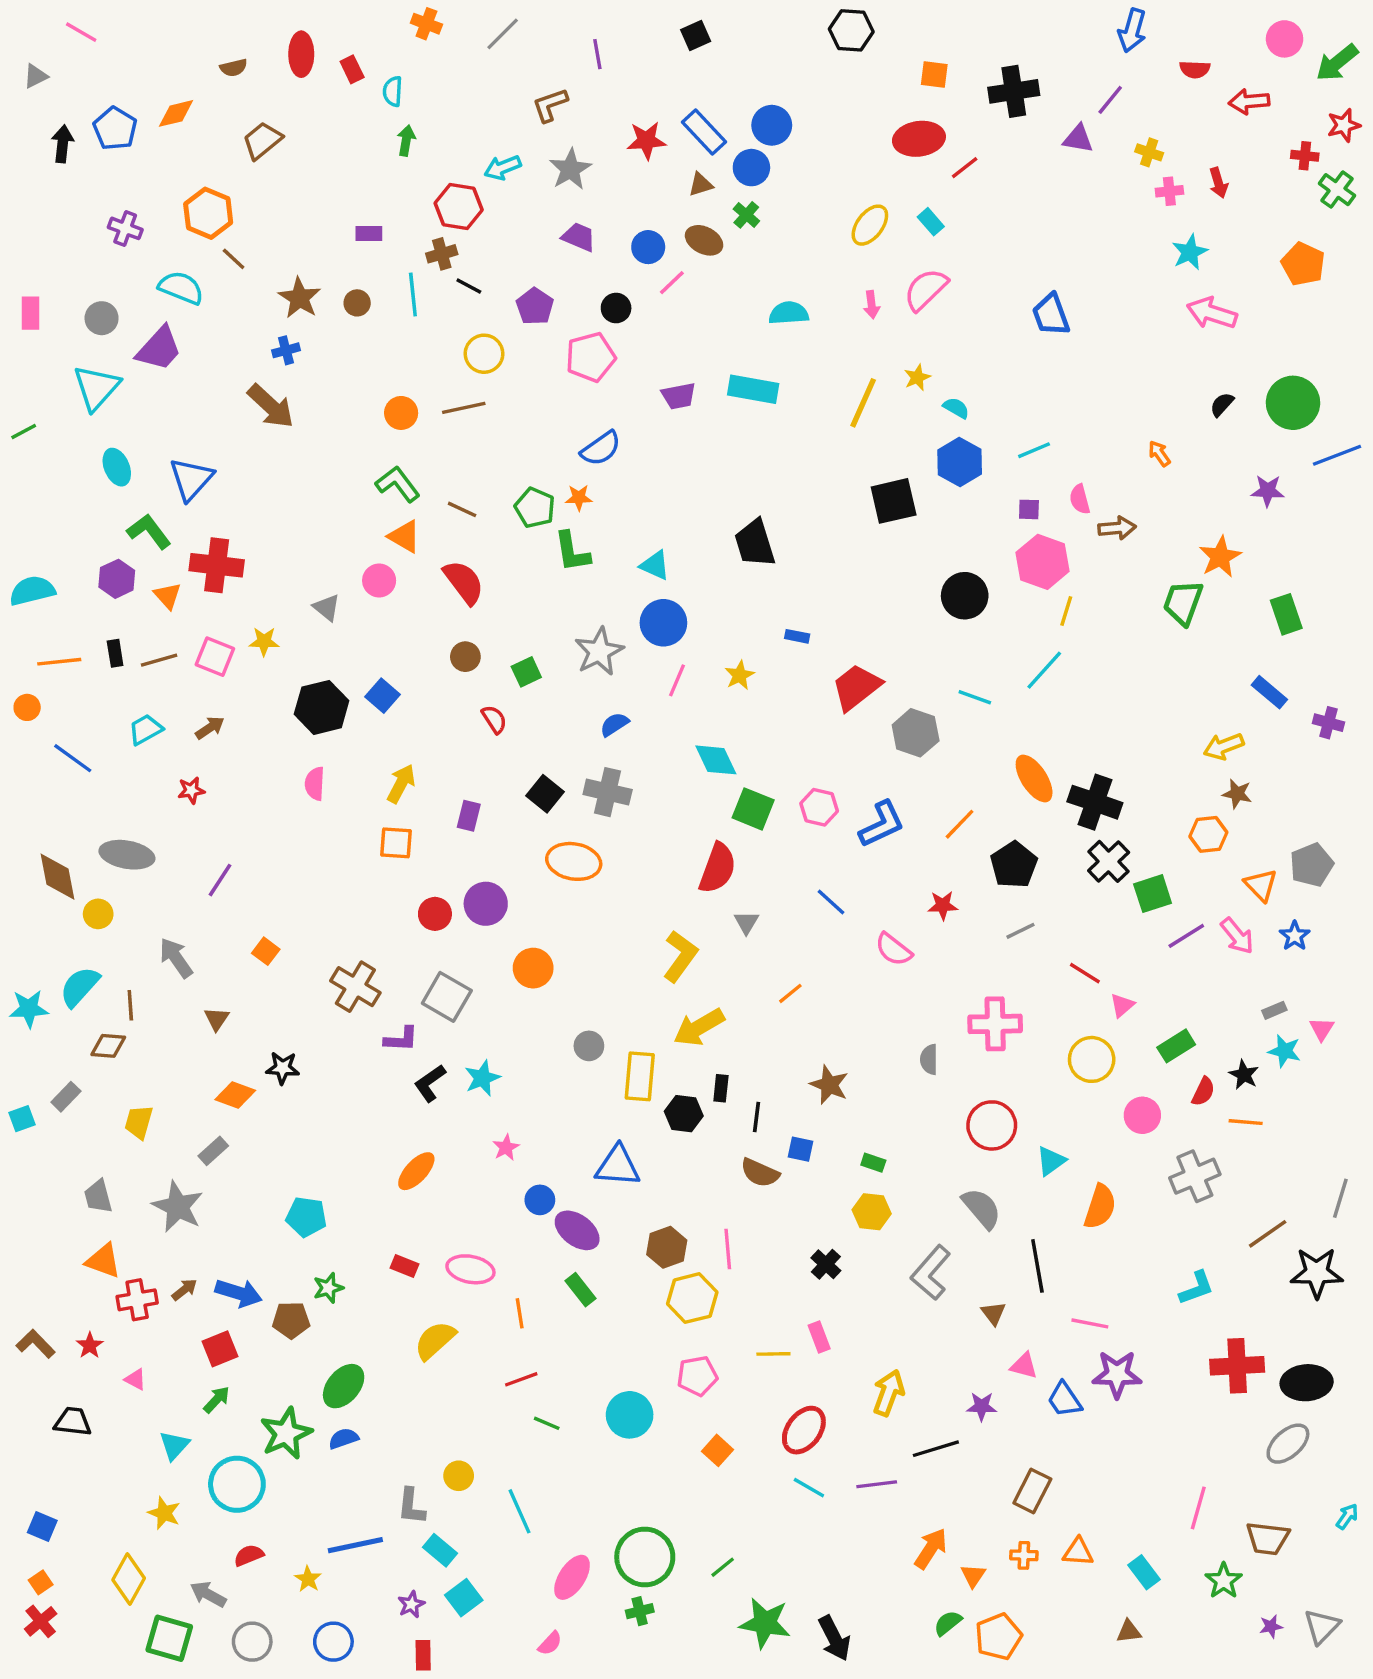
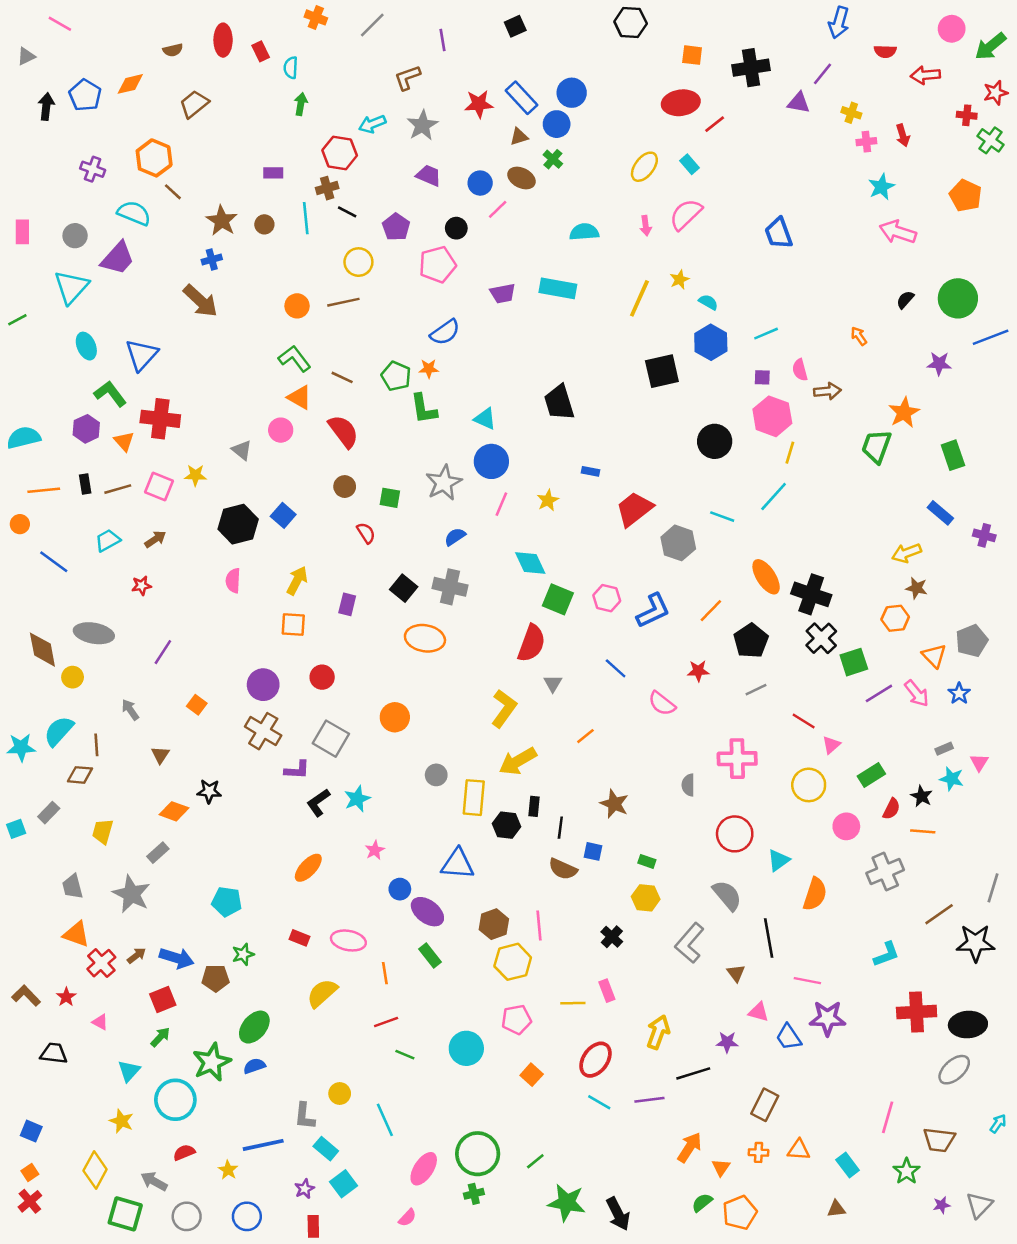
green square: (526, 672) -> (390, 498), turned 35
purple circle: (486, 904) -> (263, 685), moved
gray arrow: (176, 958) -> (130, 710), size x0.7
red cross: (137, 1300) -> (101, 963), turned -32

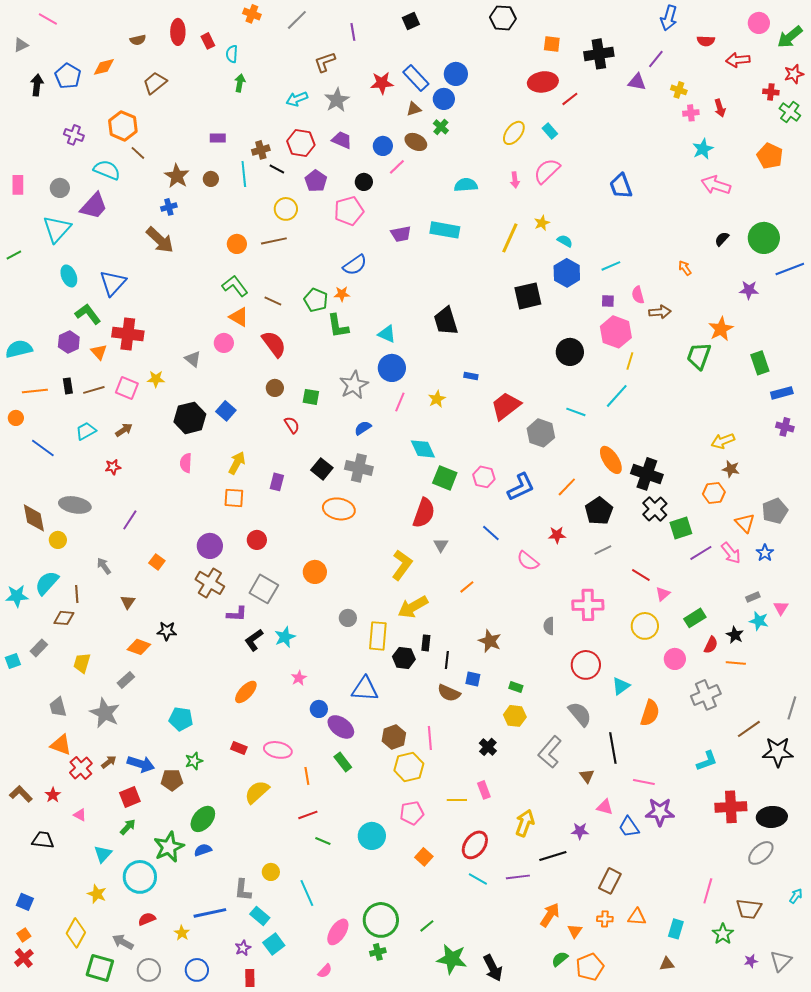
red hexagon: (340, 153) -> (301, 143), moved
blue rectangle: (940, 513) -> (782, 393), moved, turned -55
cyan rectangle: (848, 1165) -> (676, 929), turned 54

